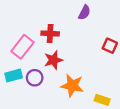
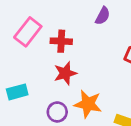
pink rectangle: (22, 47) -> (28, 32), moved
purple circle: (35, 78) -> (57, 112), moved

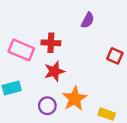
pink rectangle: (28, 32) -> (21, 50), moved, turned 75
orange star: (88, 104) -> (75, 99), turned 30

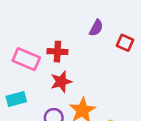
red square: (115, 56) -> (125, 43), moved

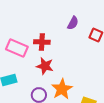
red star: (61, 82) -> (45, 66), turned 30

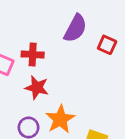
purple semicircle: (73, 23) -> (75, 28), size x1.5

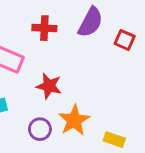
red cross: (33, 54) -> (44, 28), moved

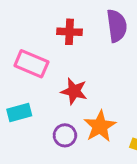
purple semicircle: (90, 22) -> (117, 26), turned -36

